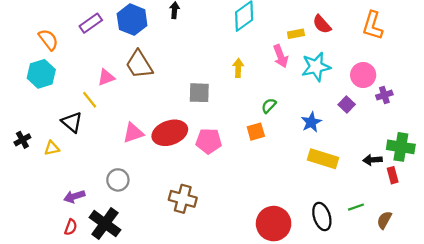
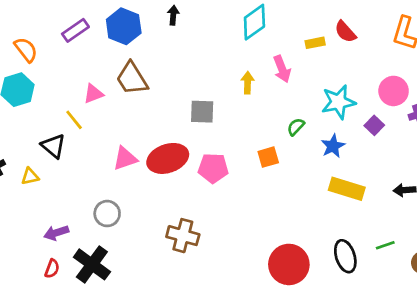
pink arrow: (281, 56) -> (282, 69), moved
cyan star: (316, 67) -> (338, 102), moved
green semicircle: (269, 106) -> (296, 127), moved

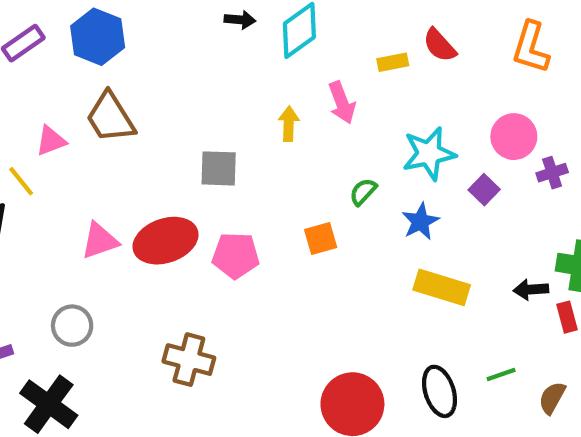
black arrow: (173, 15) -> (240, 20), moved, turned 90

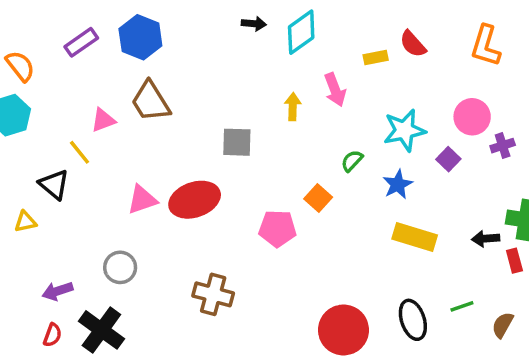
orange square: (321, 239) -> (318, 198), turned -32
pink pentagon: (236, 255) -> (277, 228), moved

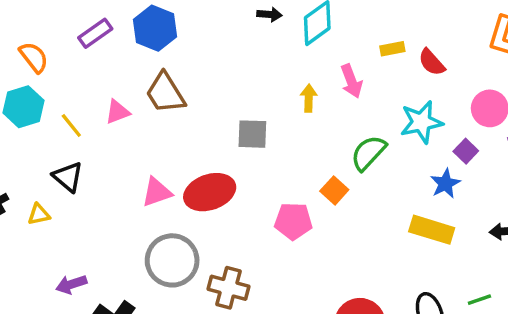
red semicircle: (413, 44) -> (432, 62), moved
yellow line: (79, 152) -> (71, 126), moved
green semicircle: (352, 161) -> (368, 153), size x1.6
blue star: (398, 184) -> (445, 184), moved
gray circle: (120, 267) -> (172, 260), moved, size x1.6

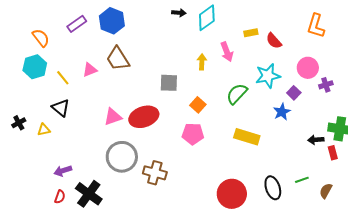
orange square: (334, 190) -> (198, 105), moved
yellow rectangle: (432, 230) -> (247, 137), moved

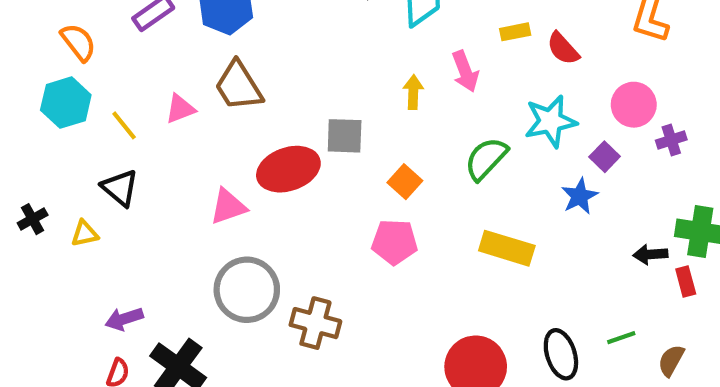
red ellipse: (144, 117) -> (288, 169), moved

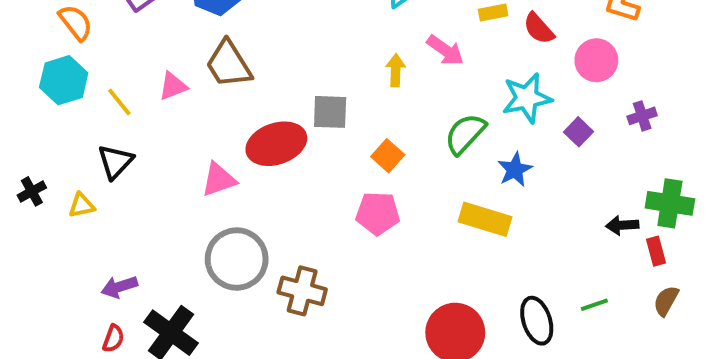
pink arrow: (465, 71) -> (445, 50), turned -33
pink circle: (634, 105) -> (596, 60), moved
black triangle: (120, 188) -> (115, 162), turned 33
blue star: (580, 196) -> (515, 170), moved
brown semicircle: (671, 360) -> (666, 301), moved

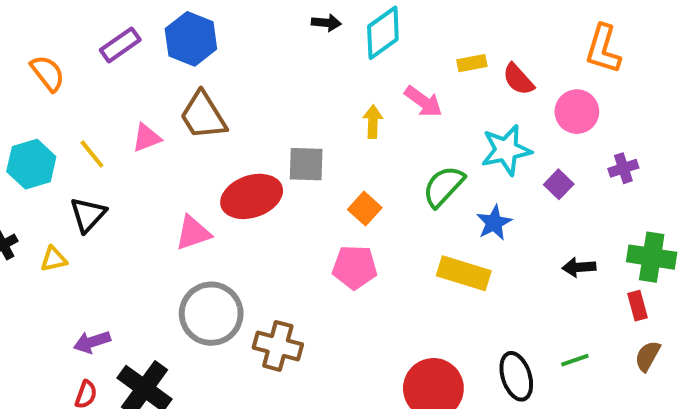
cyan hexagon: (64, 80) -> (31, 164), moved
black arrow: (622, 225) -> (579, 267), moved

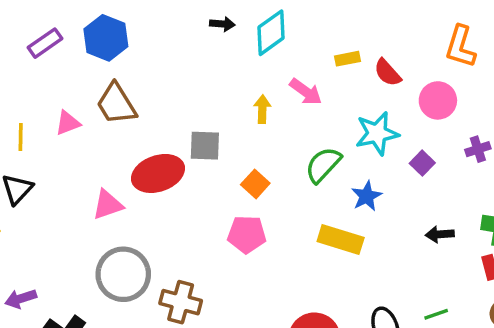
yellow line: (92, 154) -> (21, 137), turned 40

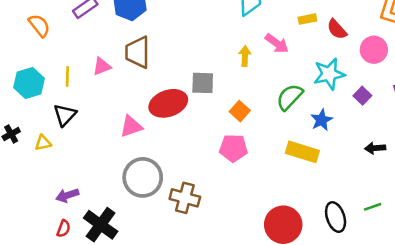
brown trapezoid: (116, 104) -> (138, 52), turned 32

